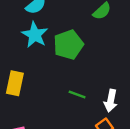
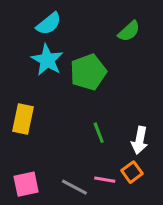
green line: (77, 95) -> (99, 133), turned 49

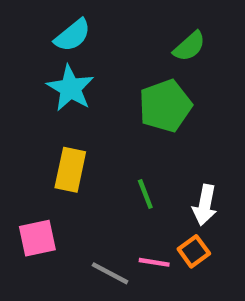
green pentagon: (88, 72) -> (165, 106), moved
yellow rectangle: (23, 119) -> (70, 170), moved
pink square: (26, 184) -> (37, 238), moved

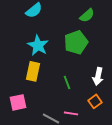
cyan star: (70, 88) -> (38, 45), moved
white arrow: (205, 205) -> (98, 76), moved
orange square: (194, 251) -> (95, 101), moved

